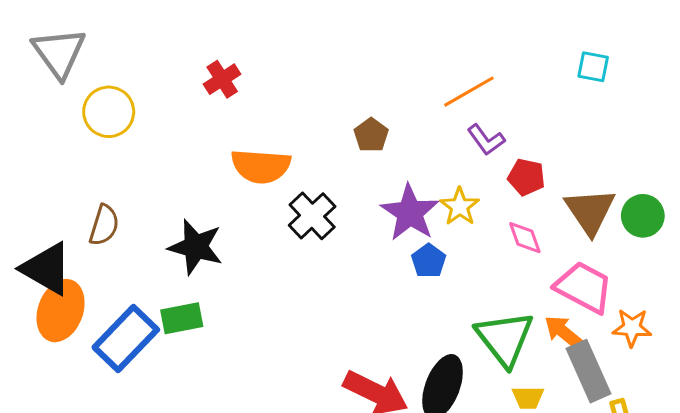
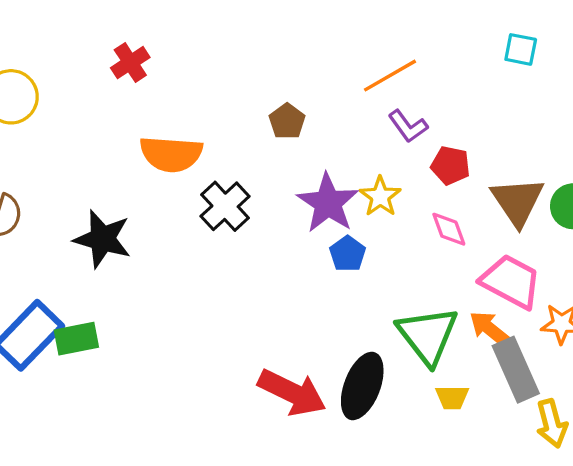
green rectangle: (182, 318) -> (76, 339), moved

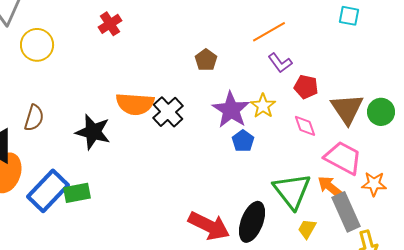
orange semicircle: (171, 154) -> (135, 104), moved
yellow trapezoid: (452, 397) -> (307, 229), turned 120

